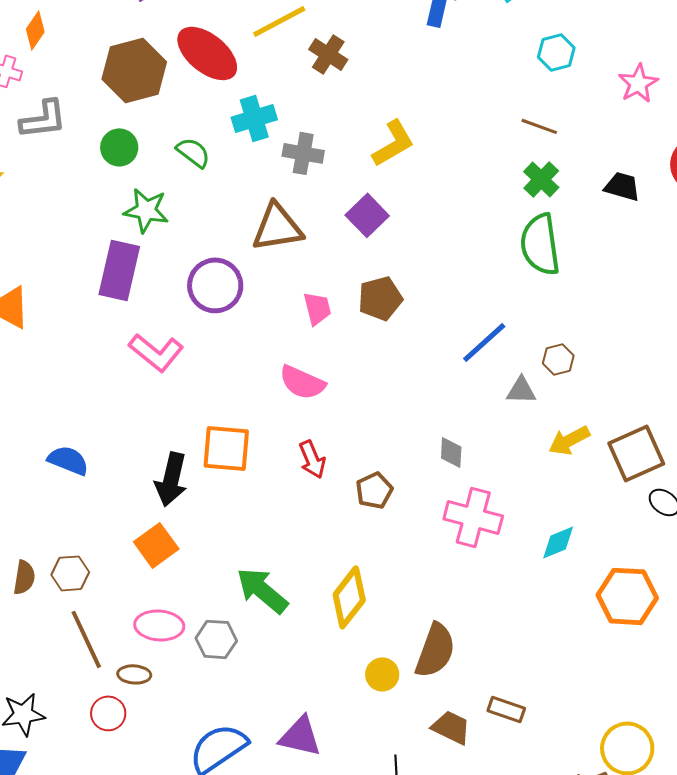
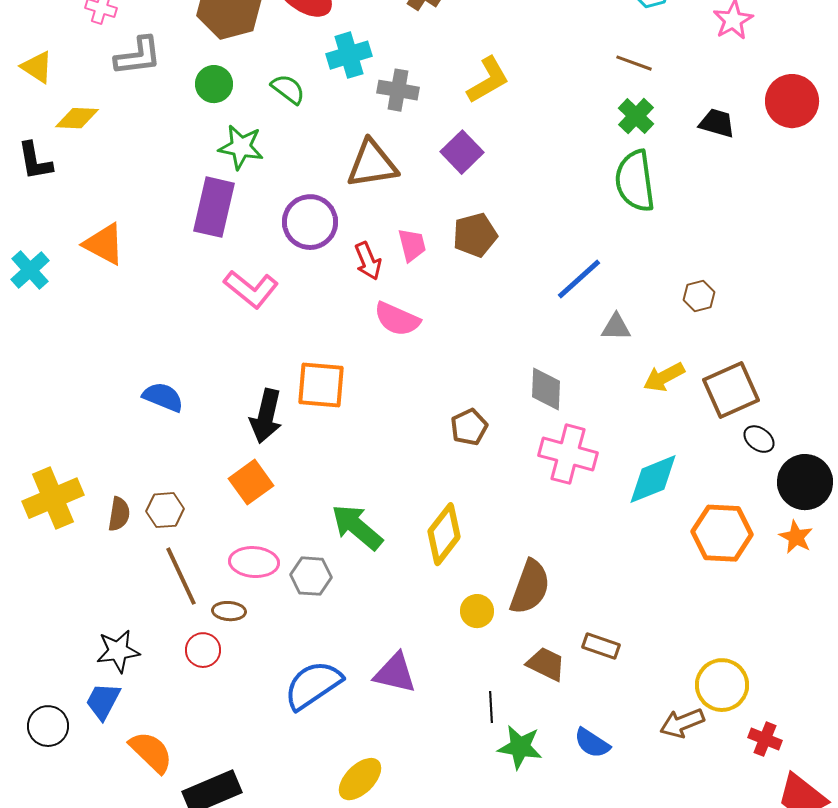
brown hexagon: (558, 359) -> (699, 296), moved
gray diamond: (451, 452) -> (546, 389), size x1.4
red arrow: (312, 459) -> (368, 261), moved
cyan diamond: (558, 542) -> (653, 479), size x1.5

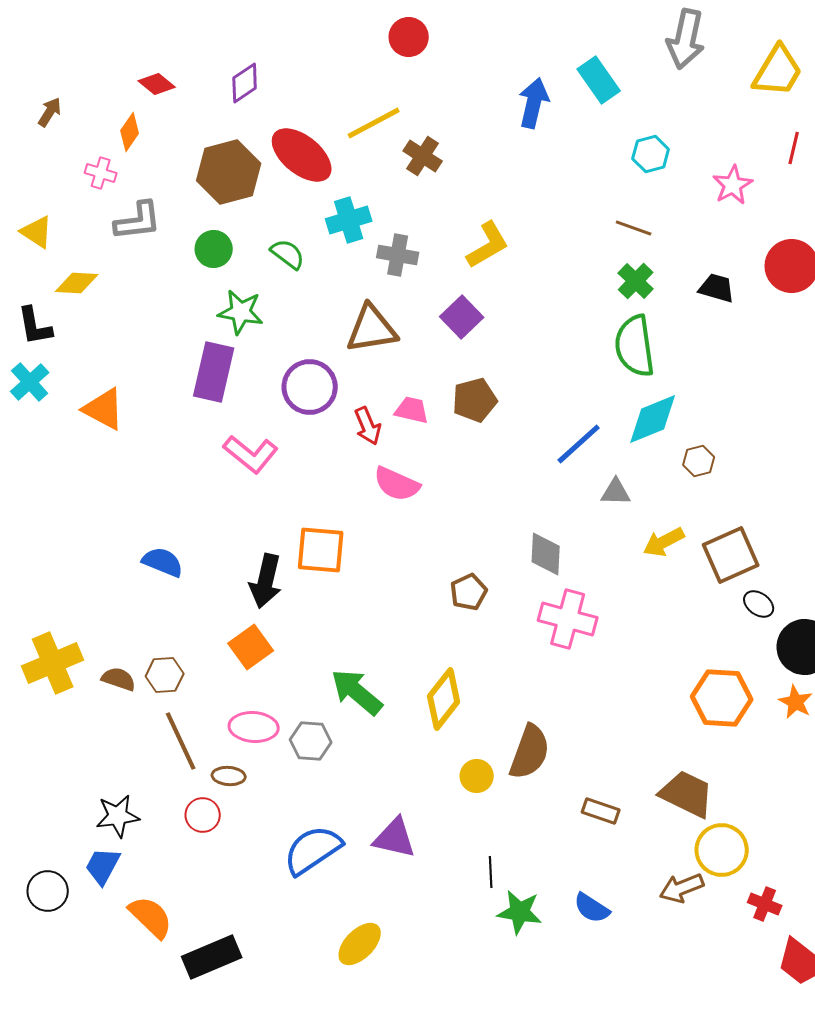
pink trapezoid: (412, 245) -> (412, 410), turned -63
cyan cross: (30, 270) -> (30, 382), moved
cyan diamond: (653, 479) -> (653, 419), moved
brown semicircle: (119, 514) -> (119, 679), turned -80
brown trapezoid: (546, 664) -> (687, 794), moved, size x1.4

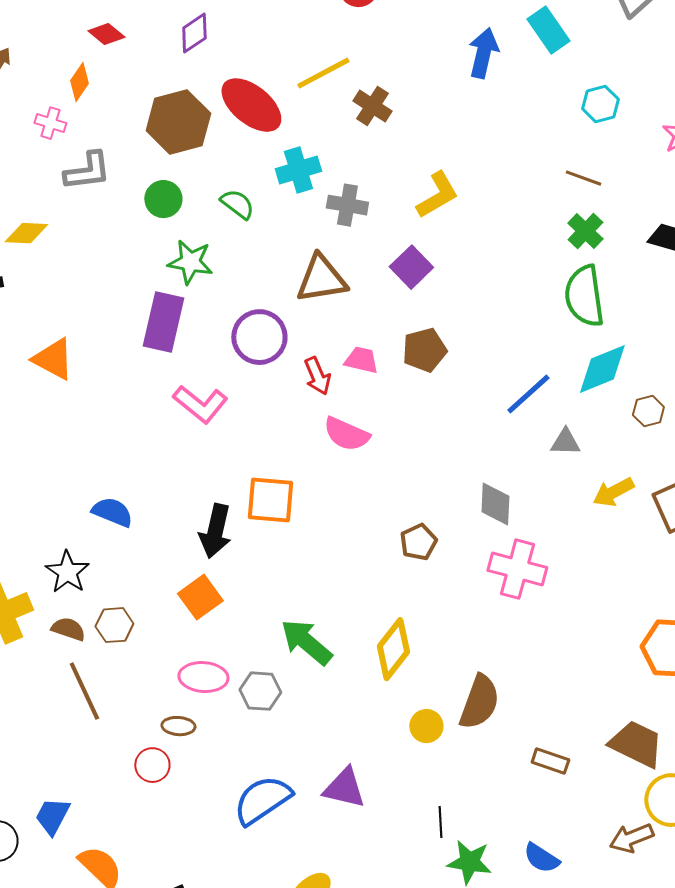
brown line: (181, 741) -> (84, 691), moved
black star: (118, 816) -> (67, 572), moved, turned -30

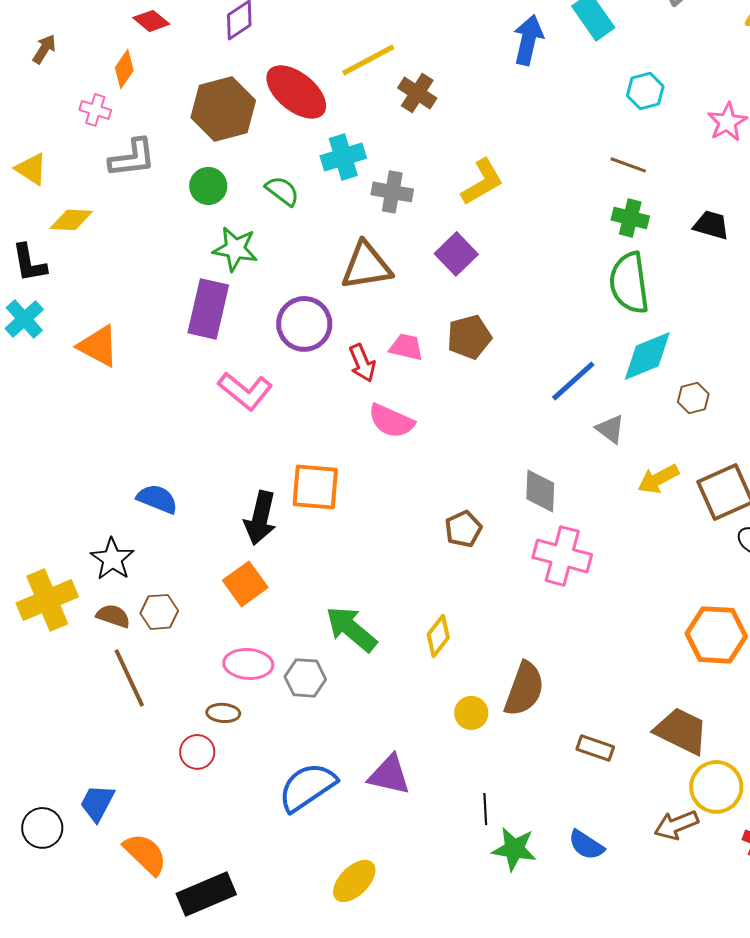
green cross: (585, 231) -> (630, 218), turned -30
gray triangle: (565, 442) -> (610, 429), turned 36
yellow diamond: (393, 649) -> (438, 636), size x0.7

